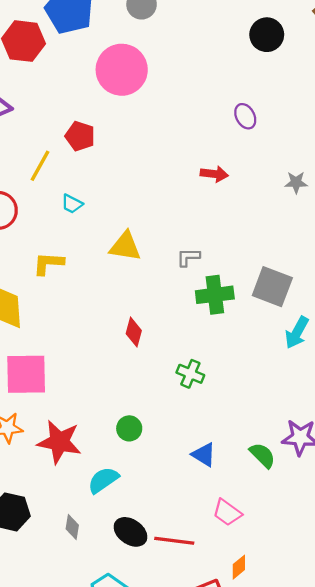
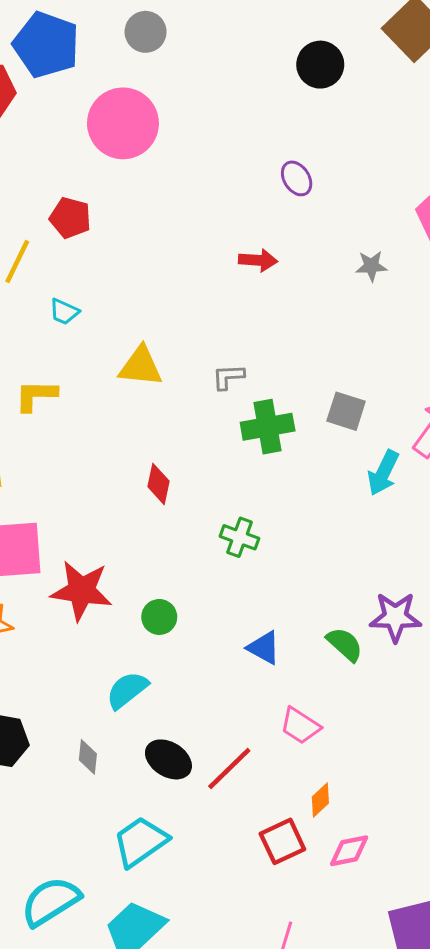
gray square: (272, 287) -> (346, 411), size x0.7
red star: (59, 442) -> (81, 591), moved
red line: (174, 541) -> (229, 768), turned -48

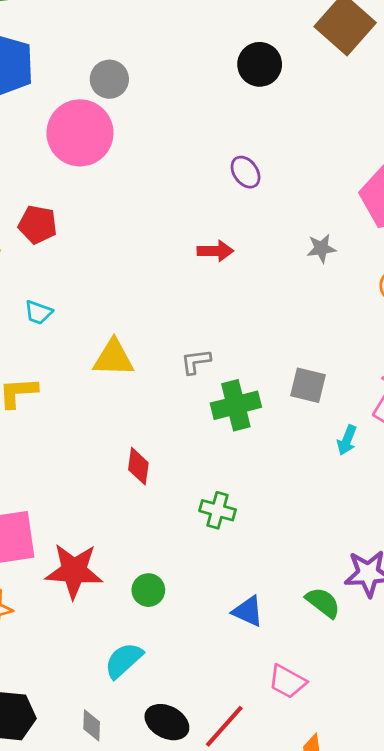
gray circle: (146, 32) -> (109, 79), moved
cyan arrow: (383, 473) -> (347, 440), size x0.7

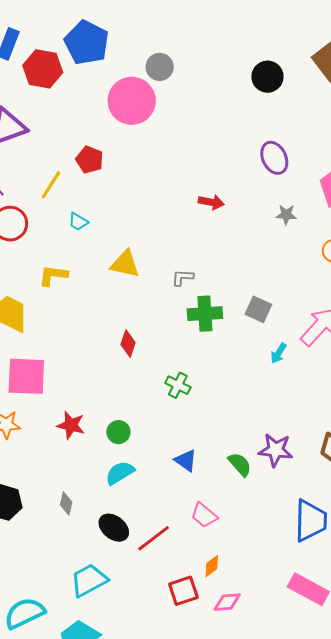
purple ellipse: (246, 172) -> (274, 158), moved, size x1.4
red star: (74, 571) -> (71, 425), moved, size x0.7
cyan semicircle: (124, 660) -> (120, 473), moved
gray diamond: (92, 725) -> (66, 503), moved

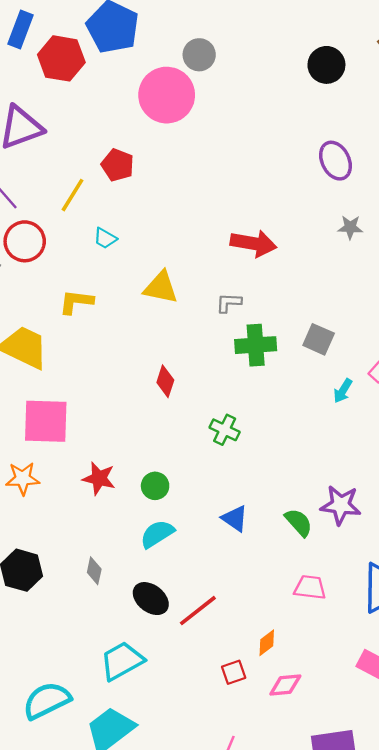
red arrow: (211, 202) -> (253, 243), moved, size x1.5
pink trapezoid: (204, 515) -> (310, 587), moved, turned 148
red square: (183, 591) -> (234, 672), size x0.7

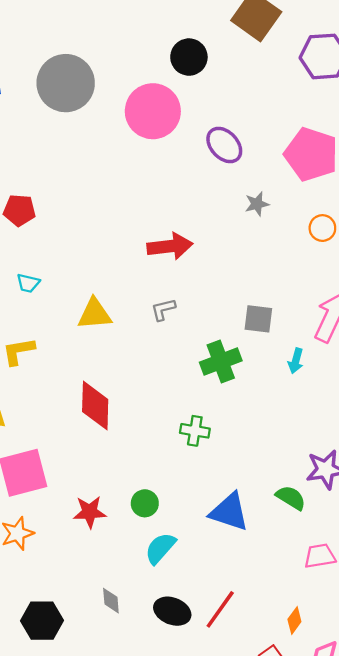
gray circle: (199, 55) -> (66, 83), size x1.8
pink circle: (167, 95) -> (153, 111), moved
green cross: (256, 345) -> (221, 362), moved
red diamond: (165, 381) -> (95, 406), moved, size x1.6
blue triangle: (235, 518) -> (229, 512), size x1.5

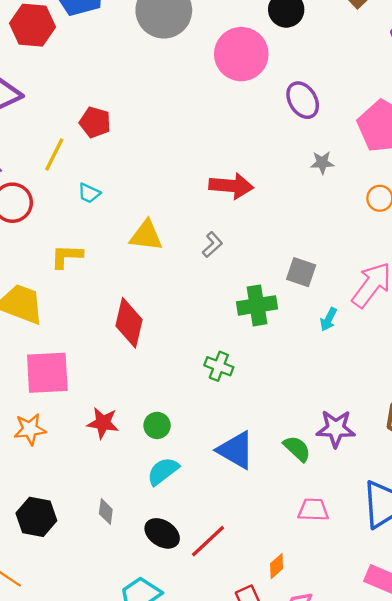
gray L-shape: (163, 309) -> (212, 245), turned 140

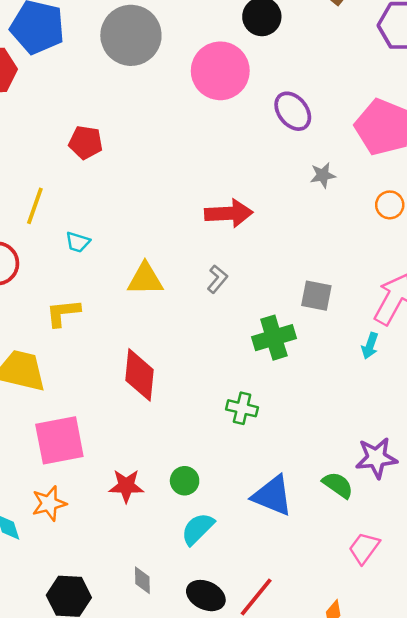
red pentagon: (95, 122) -> (86, 142), moved
cyan arrow: (328, 319) -> (370, 346), moved
pink trapezoid: (313, 510) -> (364, 548), turned -48

